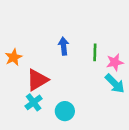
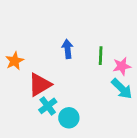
cyan cross: (34, 102) -> (48, 106), moved

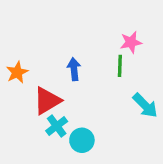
blue arrow: (68, 49) -> (74, 69), moved
pink star: (122, 66) -> (131, 42), moved

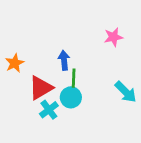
green line: (120, 66) -> (74, 78), moved
cyan circle: (82, 140) -> (71, 97), moved

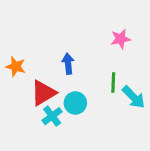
orange star: (15, 63) -> (16, 67), turned -30
green line: (74, 78) -> (113, 83), moved

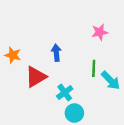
cyan circle: (75, 103) -> (74, 113), moved
cyan cross: (52, 116) -> (65, 93), moved

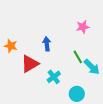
green line: (94, 68) -> (78, 57), turned -32
cyan circle: (74, 113) -> (77, 94), moved

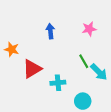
blue arrow: (47, 44) -> (50, 31), moved
cyan cross: (54, 77) -> (58, 83), turned 32

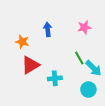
orange star: (12, 49) -> (22, 42), moved
cyan circle: (83, 101) -> (88, 90), moved

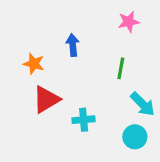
pink star: (84, 27) -> (129, 22), moved
green line: (79, 58) -> (121, 68), moved, turned 40

